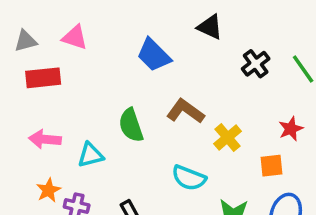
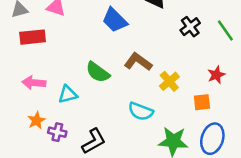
green semicircle: (131, 125) -> (98, 72), turned -35

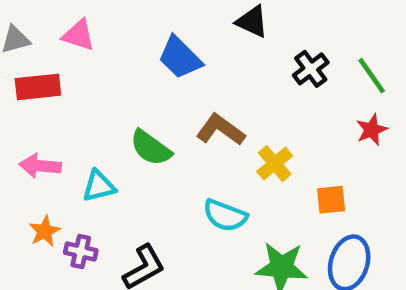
red star: (216, 75) -> (372, 130), moved

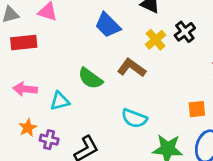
yellow cross: (275, 164) -> (156, 40), moved

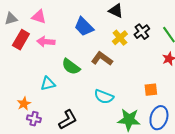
red rectangle: (24, 42) -> (21, 40), turned -54
pink arrow: (25, 89) -> (46, 42), moved
purple cross: (49, 140) -> (34, 119), moved

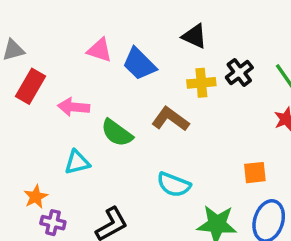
pink triangle: (39, 17) -> (100, 50), moved
yellow cross: (120, 38) -> (201, 83), turned 35
pink arrow: (46, 42) -> (74, 107), moved

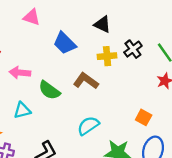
pink triangle: (100, 50) -> (32, 17), moved
orange square: (255, 173) -> (144, 117), turned 35
cyan semicircle: (174, 185) -> (88, 126), turned 125

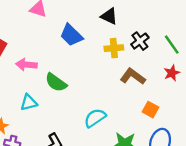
brown L-shape: (86, 81) -> (133, 76), moved

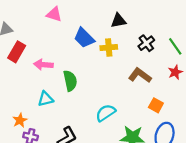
black triangle: (109, 16) -> (118, 21), turned -35
yellow cross: (114, 48) -> (109, 47), moved
green semicircle: (56, 82) -> (70, 81), turned -138

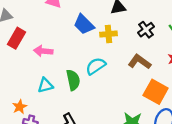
green semicircle: (70, 81) -> (73, 80), moved
orange square: (156, 105) -> (156, 92), size x1.6
cyan semicircle: (106, 113) -> (96, 66), moved

